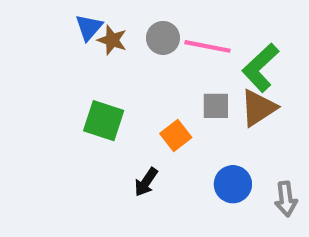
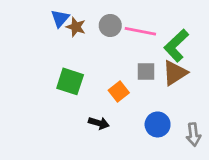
black arrow: (146, 182) -> (99, 123), turned -108

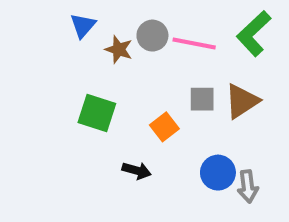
brown star: (76, 27) -> (119, 49), moved
green L-shape: (176, 46) -> (254, 34), moved
gray arrow: (193, 135) -> (248, 186), moved

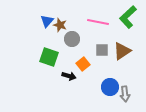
blue triangle: (83, 26) -> (47, 21), moved
gray circle: (152, 36) -> (72, 39), moved
black arrow: (137, 171) -> (69, 76), moved

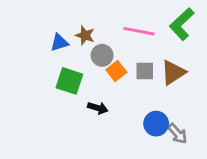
blue triangle: (47, 21) -> (59, 43), moved, turned 32
orange square: (83, 64) -> (116, 71), moved
gray arrow: (125, 94) -> (177, 134), turned -35

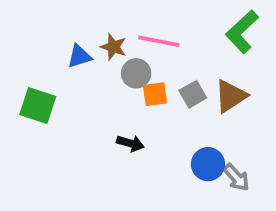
pink line: (139, 31) -> (159, 41), moved
orange square: (116, 71) -> (155, 94), turned 30
gray square: (145, 71) -> (193, 94), turned -30
green square: (69, 81) -> (38, 106), moved

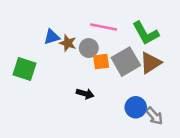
green L-shape: (242, 32) -> (146, 33), moved, turned -76
brown star: (113, 47) -> (68, 43), moved
gray square: (193, 94) -> (126, 62), size x1.6

